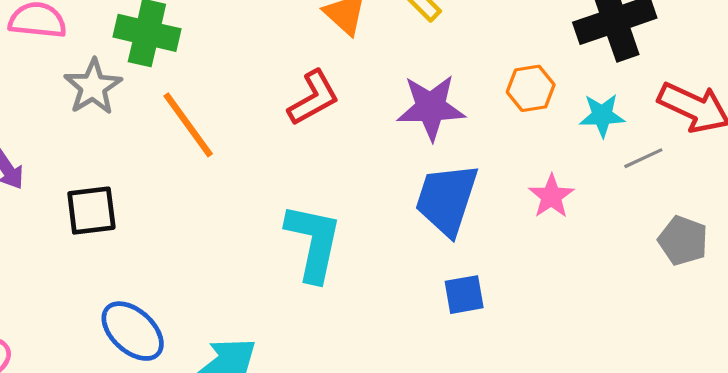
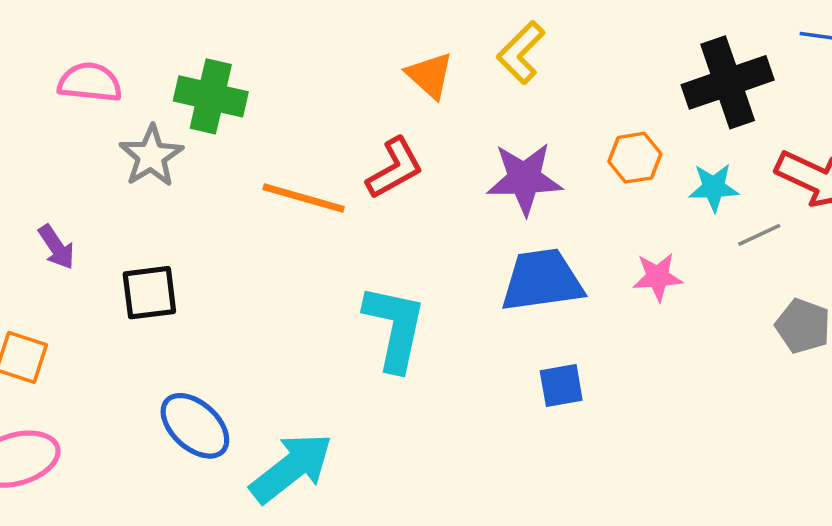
orange line: (188, 125) -> (304, 198), moved, turned -38
pink star: (551, 196) -> (658, 277), turned 30
blue trapezoid: (447, 199) -> (542, 280), turned 64

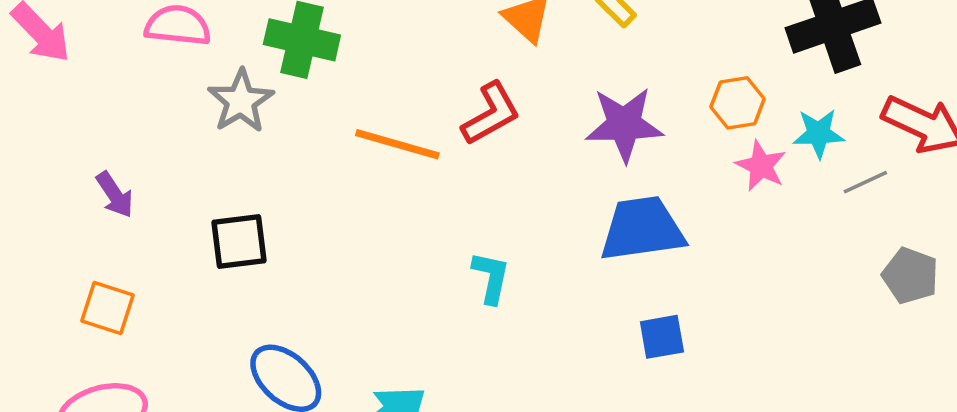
purple arrow: (57, 247) -> (115, 195), moved
pink star: (658, 277) -> (761, 166), moved, turned 30
cyan L-shape: (395, 328) -> (491, 277), size x0.6

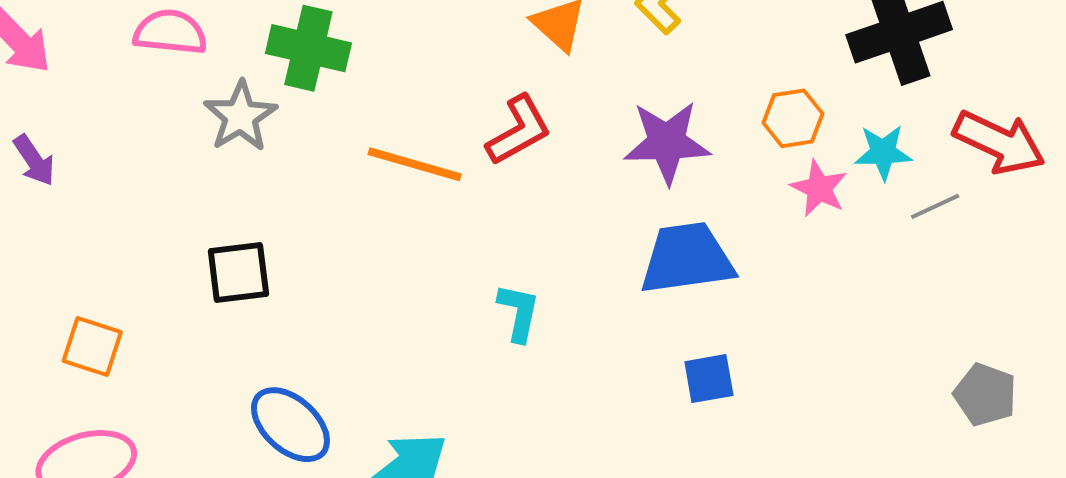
purple arrow: (115, 195) -> (34, 160), moved
gray pentagon: (910, 276) -> (985, 395), moved

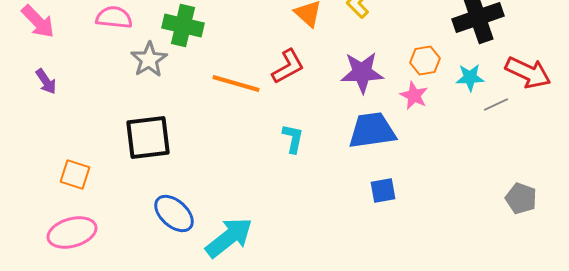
pink star: (819, 188) -> (414, 96), moved
black square: (238, 272) -> (148, 138), size x1.4
cyan L-shape: (519, 312) -> (293, 138), moved

